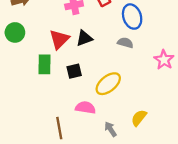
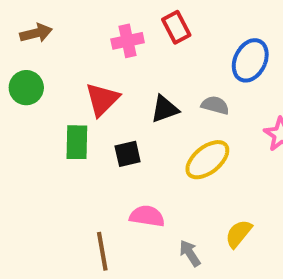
blue ellipse: (132, 17) -> (250, 60), moved, turned 45
black triangle: (84, 38) -> (165, 109), moved
yellow ellipse: (108, 84) -> (207, 160), moved

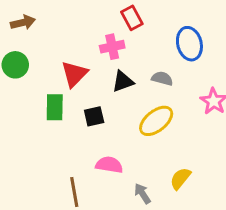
pink cross: (128, 41) -> (112, 47), moved
blue ellipse: (250, 60) -> (189, 44), turned -40

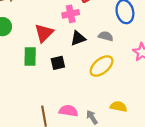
pink semicircle: (109, 165) -> (68, 111), moved
yellow semicircle: (180, 178) -> (119, 106), turned 63

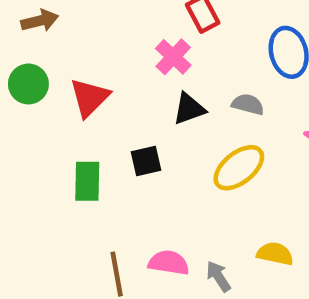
pink cross: (71, 14) -> (173, 57), turned -35
red triangle: (44, 33) -> (89, 98), moved
green rectangle: (30, 56) -> (87, 181), moved

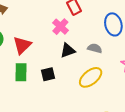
green rectangle: (87, 181) -> (21, 72), moved

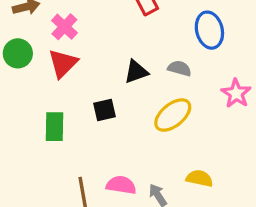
pink cross: (60, 27) -> (64, 27), moved
green rectangle: (21, 72) -> (54, 127), moved

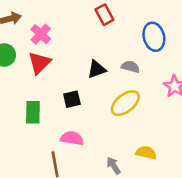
pink semicircle: (121, 185) -> (72, 138), moved

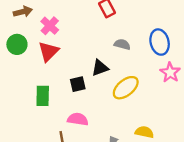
blue ellipse: (154, 37) -> (160, 42), moved
gray semicircle: (130, 67) -> (122, 44), moved
black triangle: (97, 69) -> (100, 68), moved

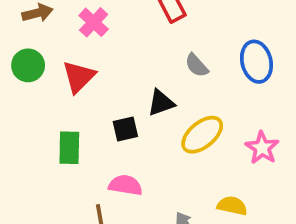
pink cross: (50, 26) -> (94, 22), moved
gray semicircle: (122, 44) -> (197, 65), turned -147
pink star: (170, 72) -> (262, 148), moved

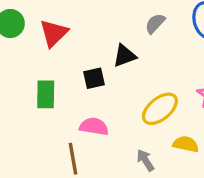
gray semicircle: (197, 65) -> (155, 23), turned 85
yellow ellipse: (202, 135) -> (160, 109), moved

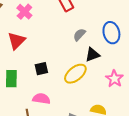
black triangle: (125, 56) -> (92, 55), moved
yellow ellipse: (160, 109) -> (75, 74), moved

